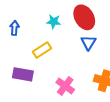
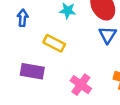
yellow rectangle: (42, 50) -> (54, 43), turned 60

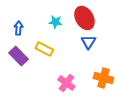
purple rectangle: (32, 71) -> (18, 56), moved, turned 36

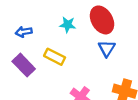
blue arrow: (18, 28) -> (24, 32), turned -104

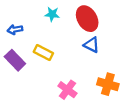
cyan star: (68, 25) -> (52, 14), moved
blue triangle: (107, 48) -> (91, 45), turned -35

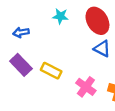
yellow rectangle: (43, 52) -> (51, 71), moved
pink cross: (67, 90) -> (86, 87), moved

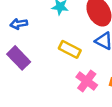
yellow rectangle: (51, 71) -> (70, 49), moved

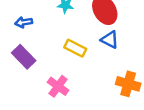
pink cross: (87, 81) -> (58, 86), moved

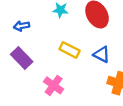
blue triangle: (110, 40) -> (102, 55), moved

